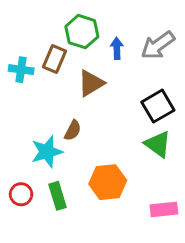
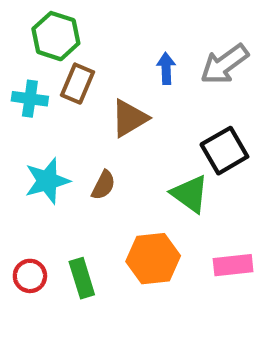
green hexagon: (82, 32) -> (56, 36), moved
green triangle: (158, 144) -> (190, 194), moved
cyan star: (47, 152) -> (47, 181), moved
pink rectangle: (164, 209) -> (233, 265), moved

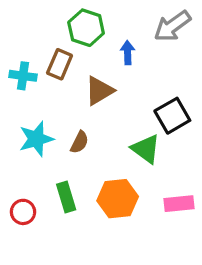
green hexagon: (56, 36) -> (86, 28), moved
gray arrow: (224, 64) -> (172, 26), moved
green rectangle: (82, 278) -> (66, 197), moved

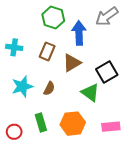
blue arrow: (128, 53) -> (79, 33), size x1.6
brown rectangle: (60, 64) -> (47, 51), moved
brown triangle: (99, 91) -> (72, 63), moved

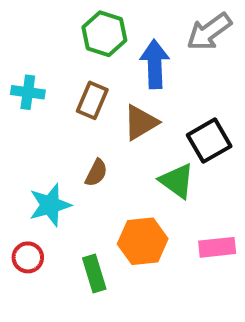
cyan star: (22, 86) -> (50, 205), moved
green rectangle: (41, 123) -> (94, 274), moved

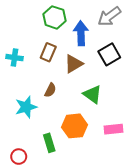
cyan cross: (28, 92) -> (14, 58), moved
black square: (209, 141) -> (109, 54), moved
red circle: (28, 257) -> (19, 157), moved

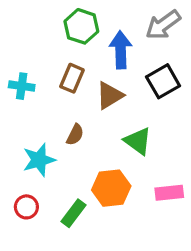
green rectangle: (49, 143) -> (74, 213), turned 54
red circle: (19, 157) -> (26, 207), moved

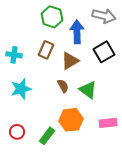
gray arrow: (163, 25) -> (104, 16), turned -130
brown semicircle: (75, 135) -> (63, 86), moved, turned -56
cyan star: (39, 160) -> (21, 89), moved

